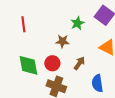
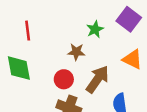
brown arrow: (79, 63) -> (98, 79), size x1.6
green diamond: (28, 65) -> (19, 68), moved

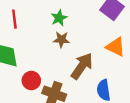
green star: (95, 29) -> (59, 18), moved
red circle: (64, 79) -> (31, 81), moved

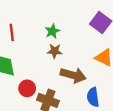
brown arrow: (82, 66) -> (73, 75), turned 70

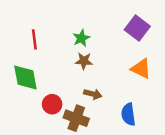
brown arrow: (73, 75) -> (93, 94), moved, size x0.6

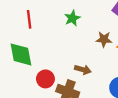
brown star: (84, 61) -> (104, 39), moved

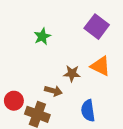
brown star: (104, 39) -> (72, 74), moved

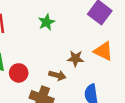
red circle: (14, 101) -> (19, 73), moved

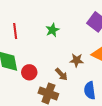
brown arrow: (57, 75) -> (61, 74), turned 32

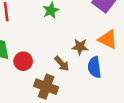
blue semicircle: (90, 90) -> (94, 67), moved

